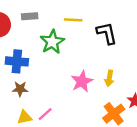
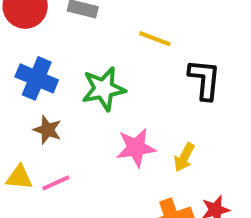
green star: (52, 42) -> (104, 89), moved
brown star: (20, 89) -> (47, 130), moved

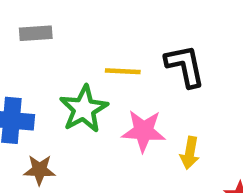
yellow line: (155, 39) -> (123, 71), moved
pink star: (136, 148) -> (144, 131), moved, turned 30

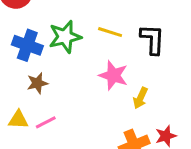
green star: (84, 109) -> (65, 37), moved
brown star: (39, 170) -> (37, 83), turned -30

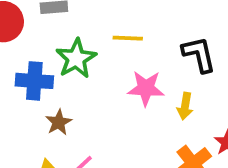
black L-shape: (152, 39) -> (199, 54), moved

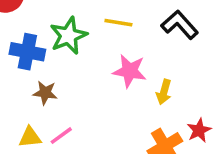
black L-shape: (199, 54) -> (180, 25), moved, turned -36
brown star: (59, 122) -> (45, 93), turned 30

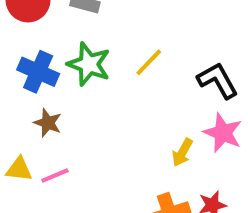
yellow line: (118, 23) -> (149, 62), turned -68
green star: (68, 36) -> (89, 64), turned 30
pink star: (130, 71) -> (223, 133), moved

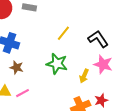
green star: (89, 64) -> (57, 64), moved

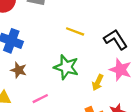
yellow line: (63, 33) -> (75, 31), turned 70
pink line: (22, 93) -> (40, 99), moved

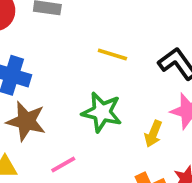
brown star: (19, 70) -> (26, 121), size x1.5

